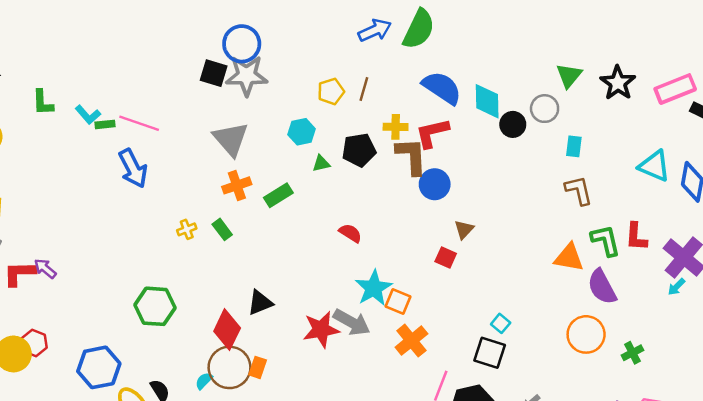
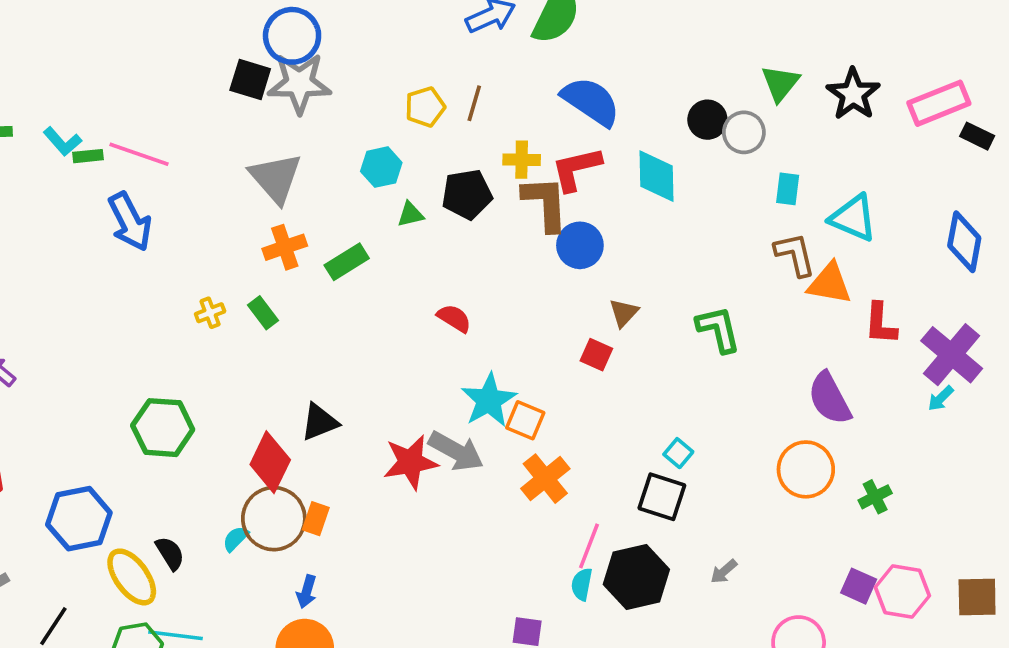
cyan diamond: (487, 101) -> (656, 176), moved
black circle: (513, 124) -> (707, 120), moved
cyan triangle: (654, 166) -> (853, 218), moved
green L-shape: (606, 240) -> (718, 329), moved
orange triangle: (569, 258) -> (830, 284), moved

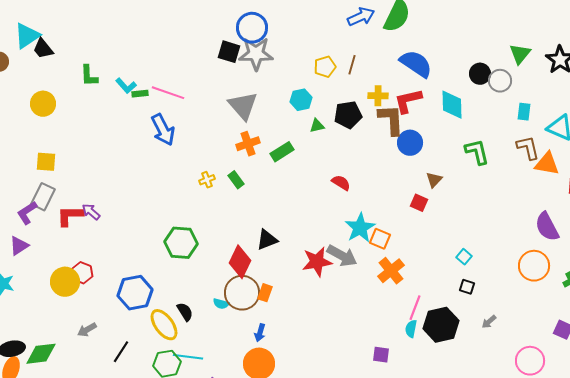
green L-shape: (718, 329) -> (477, 152), moved
black square: (662, 497) -> (467, 287), moved, size x0.6
cyan semicircle: (236, 539) -> (221, 304), turned -119

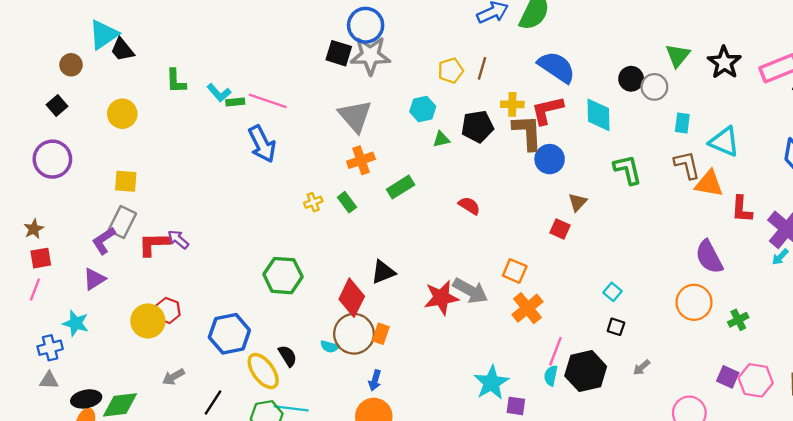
green rectangle: (282, 152) -> (401, 187), moved
cyan star: (360, 228) -> (491, 383), moved

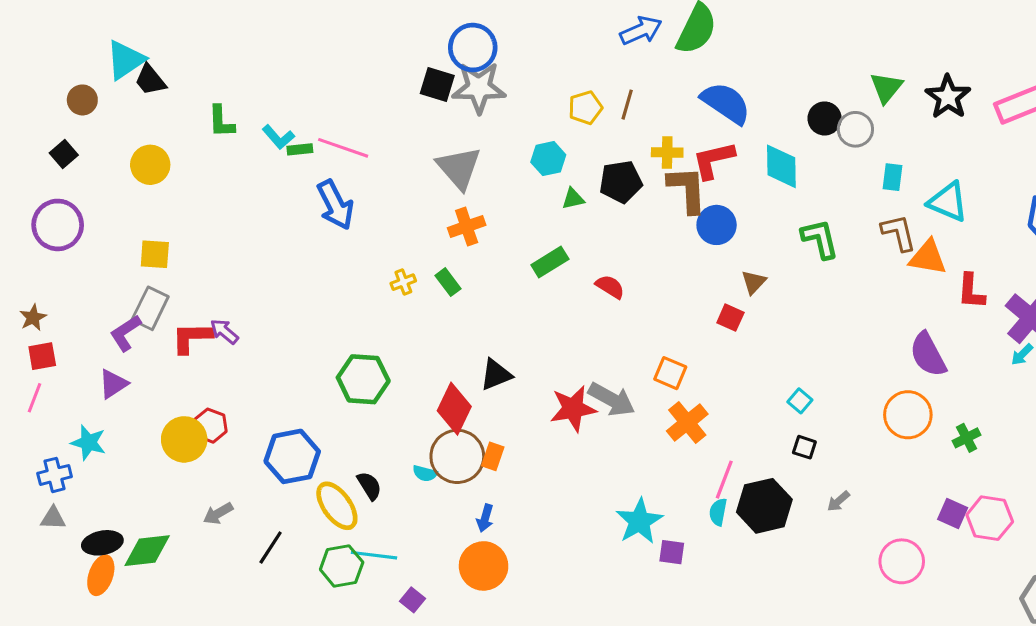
green rectangle: (401, 187) -> (550, 262), moved

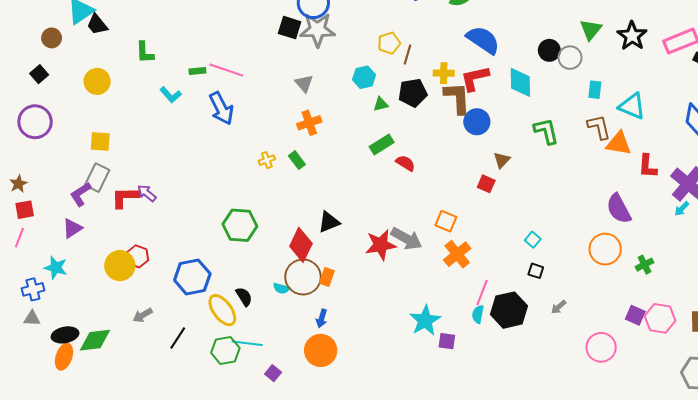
brown line: (627, 105) -> (408, 54), moved
cyan L-shape: (278, 137) -> (171, 95), moved
gray triangle: (459, 168) -> (304, 83), size x0.6
green rectangle: (550, 262) -> (382, 145), moved

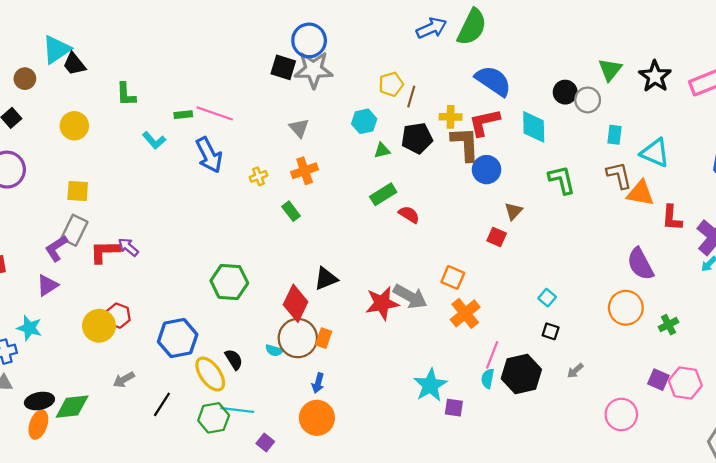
yellow cross: (267, 160) -> (259, 176), moved

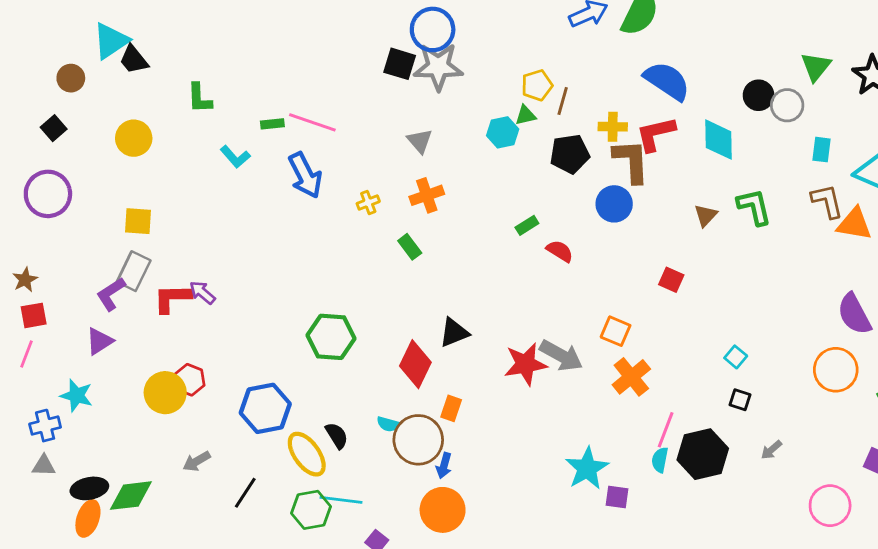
green triangle: (382, 151) -> (525, 115), moved
blue circle: (487, 170) -> (614, 204), moved
green rectangle: (383, 194) -> (527, 225), size x0.7
brown triangle: (513, 211) -> (706, 215), moved
brown circle: (298, 338) -> (418, 440), moved

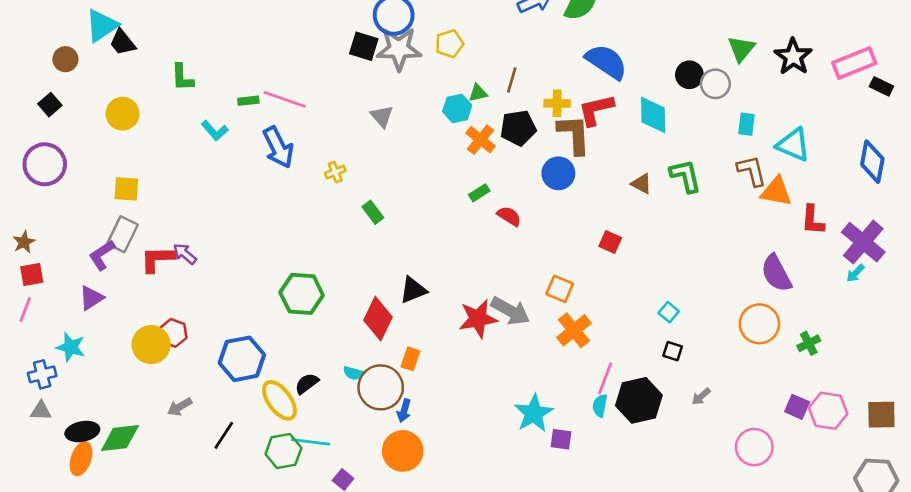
yellow pentagon: (537, 85) -> (449, 44), moved
orange cross: (427, 195) -> (481, 140), moved, turned -32
brown triangle: (706, 215) -> (641, 184), turned -45
black semicircle: (337, 436) -> (307, 383), turned -95

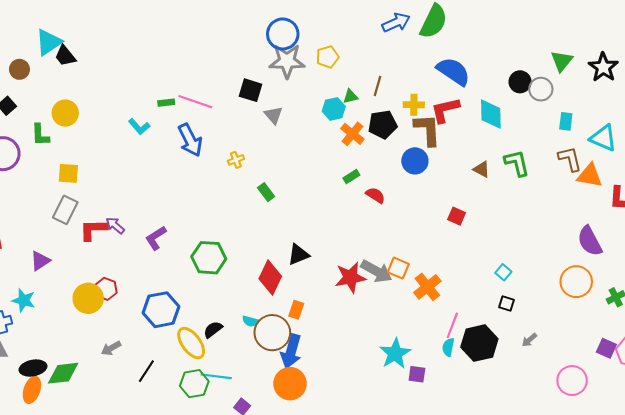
black square: (364, 46) -> (250, 90), moved
green L-shape: (182, 77) -> (40, 135), moved
purple L-shape: (102, 255) -> (156, 238), moved
orange square: (560, 289) -> (398, 268), moved
blue arrow: (404, 411) -> (291, 351), size x1.8

